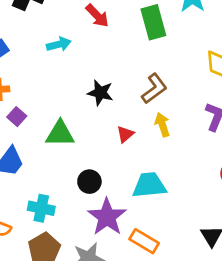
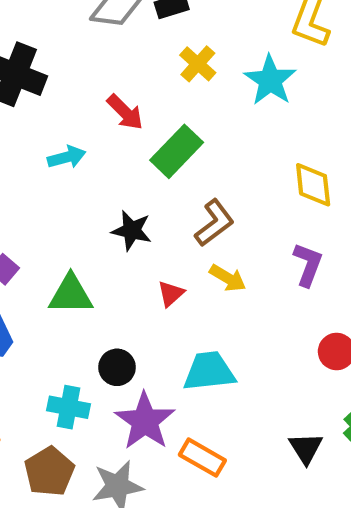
green rectangle: (153, 22) -> (177, 151), moved, turned 60
yellow arrow: (162, 125) -> (228, 278), turned 140
cyan cross: (41, 208) -> (69, 407), moved

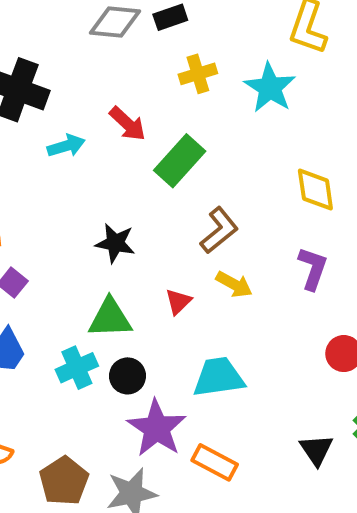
yellow cross: (198, 64) -> (198, 74), turned 33
cyan arrow: (67, 157) -> (66, 146), moved
black star: (132, 230) -> (115, 243), moved
green triangle: (71, 294) -> (110, 318), moved
cyan cross: (69, 407) -> (77, 368), moved, turned -33

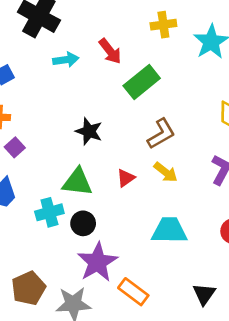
cyan trapezoid: (219, 377) -> (169, 230), moved

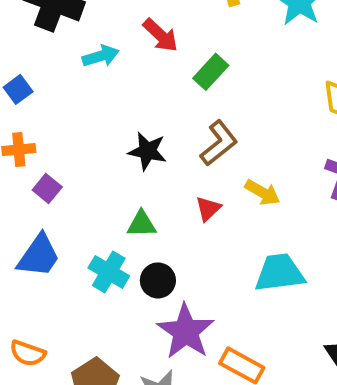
green rectangle: (142, 82) -> (211, 72), size x0.7
brown L-shape: (161, 134) -> (219, 143), moved
green triangle: (77, 182) -> (142, 224), size x0.7
cyan cross: (49, 212) -> (109, 272), turned -36

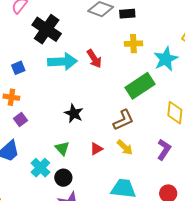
cyan arrow: (101, 56) -> (62, 62), size x1.6
green rectangle: (211, 72) -> (140, 86), moved, size x1.6
brown L-shape: (219, 143) -> (123, 120), moved
green triangle: (142, 224) -> (62, 148), turned 35

